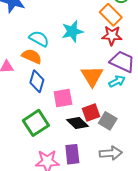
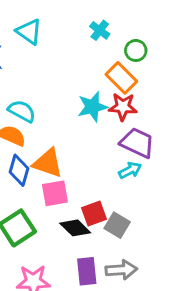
cyan star: (72, 31) -> (93, 107), moved
orange triangle: (92, 76) -> (48, 163), moved, turned -40
purple rectangle: (72, 154) -> (87, 271), moved

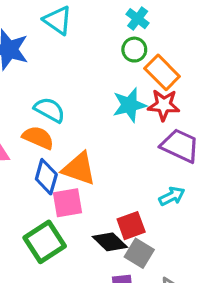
green circle: (136, 50) -> (134, 50), moved
cyan arrow: (130, 170) -> (172, 196), moved
pink square: (55, 193) -> (67, 203), moved
gray square: (117, 225) -> (139, 253), moved

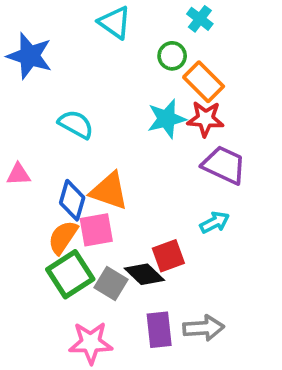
cyan cross: (138, 19) -> (200, 19), moved
cyan triangle: (58, 20) -> (115, 23), moved
orange semicircle: (38, 138) -> (63, 237), moved, turned -80
gray square: (139, 253) -> (111, 284), moved

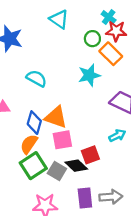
red star: (205, 119) -> (116, 31), moved
pink square: (96, 230) -> (62, 140), moved

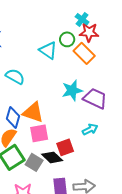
cyan triangle: (59, 19) -> (48, 50), moved
cyan star: (89, 75) -> (72, 90), moved

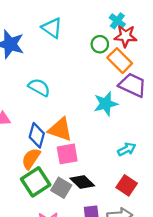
cyan triangle: (48, 50) -> (52, 28), moved
purple trapezoid: (95, 98) -> (133, 85), moved
red square: (65, 147) -> (127, 185), moved, turned -36

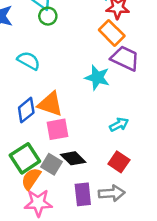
green circle: (100, 44) -> (48, 16), moved
cyan star: (106, 104) -> (97, 78), turned 30
blue diamond: (37, 135) -> (26, 110), turned 35
orange semicircle: (31, 159) -> (31, 179), moved

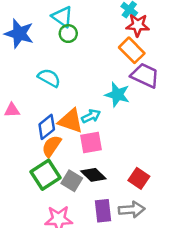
cyan arrow: (119, 125) -> (91, 116), moved
pink square: (57, 129) -> (91, 142), moved
orange semicircle: (31, 179) -> (51, 146), moved

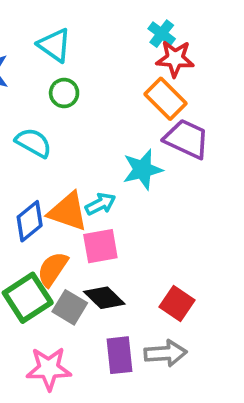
green circle: (68, 34) -> (64, 93), moved
cyan star: (117, 95) -> (143, 170), turned -30
orange semicircle: (51, 146) -> (53, 269), moved

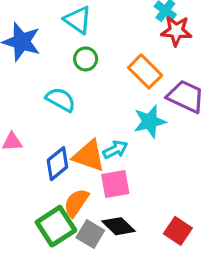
orange rectangle: (165, 99) -> (145, 71), moved

